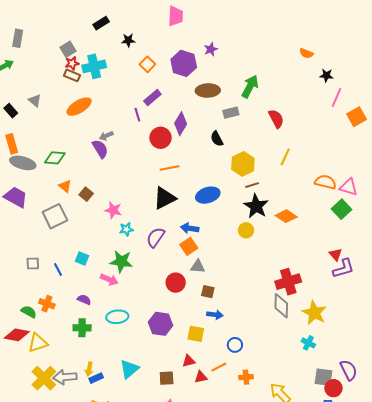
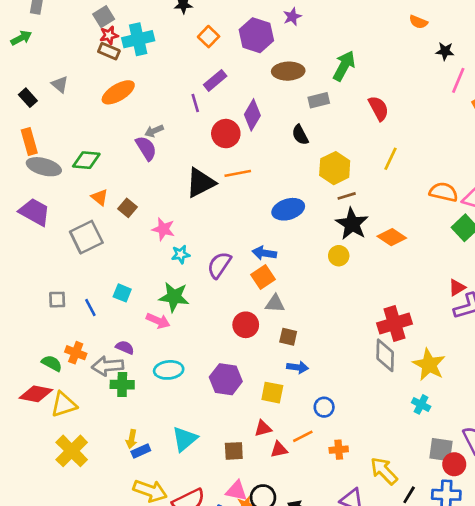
black triangle: (165, 198) -> (201, 183), moved
red triangle: (335, 254) -> (457, 288), turned 40
gray arrow: (65, 377) -> (108, 366), moved

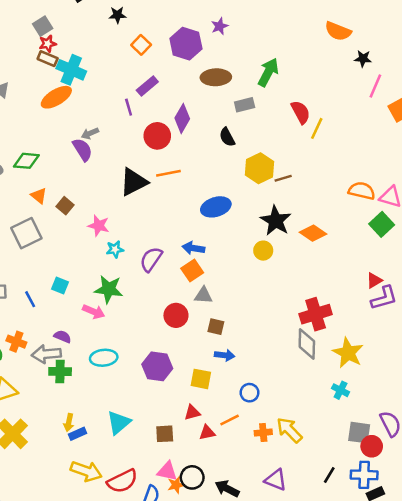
orange semicircle: (418, 22) -> (338, 31), size x1.5
cyan cross: (138, 39) -> (71, 70), moved, turned 36
yellow line: (390, 159) -> (317, 128), moved
brown line: (347, 196) -> (283, 178), moved
yellow arrow: (384, 471) -> (289, 430), moved

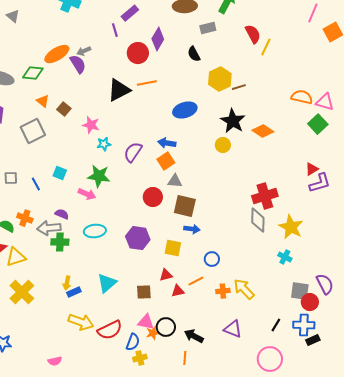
orange ellipse: (56, 97) -> (57, 54), moved
brown square: (216, 327) -> (185, 206), size x1.6

